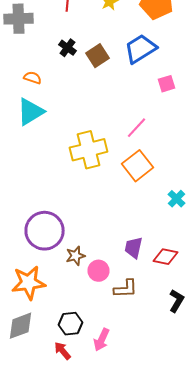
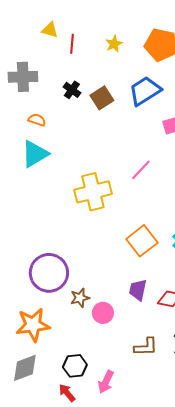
gray cross: (18, 19) -> (23, 77), moved
orange square: (138, 166) -> (142, 241), moved
brown L-shape: (126, 289) -> (146, 347), moved

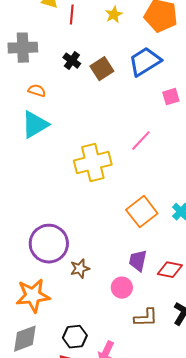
pink circle: (103, 313) -> (122, 288), moved

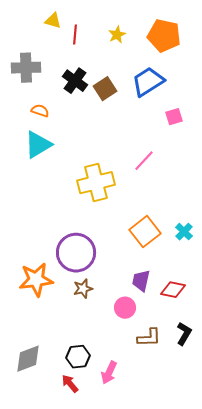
black cross: (72, 61) -> (75, 81), size x1.4
purple circle: (49, 244) -> (76, 253), moved
orange star: (33, 296) -> (36, 280), moved

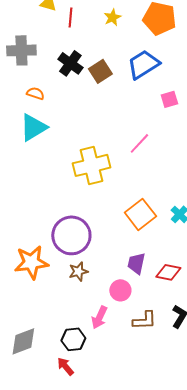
pink arrow: (109, 373) -> (99, 317), moved

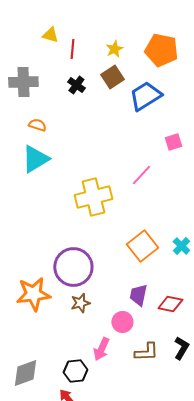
black cross: (70, 63) -> (76, 85), moved, size x0.7
brown square: (100, 71) -> (112, 77), moved
pink square: (169, 99) -> (173, 142), moved

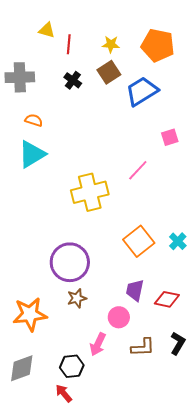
yellow star: (114, 49) -> (111, 44), turned 30
orange star: (33, 294) -> (30, 314), moved

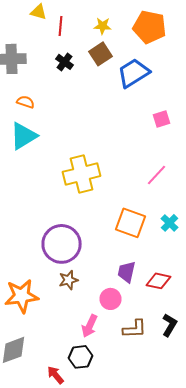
pink line: (138, 170) -> (156, 175), moved
orange square: (139, 241) -> (130, 223), turned -32
black hexagon: (72, 366) -> (80, 357), moved

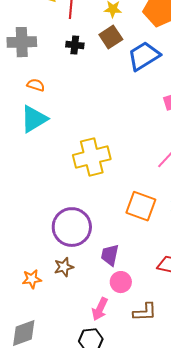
black cross: (64, 62) -> (75, 45), turned -30
purple trapezoid: (126, 272) -> (110, 255), moved
brown star: (68, 280) -> (64, 267), moved
orange star: (22, 296) -> (32, 279), size x0.6

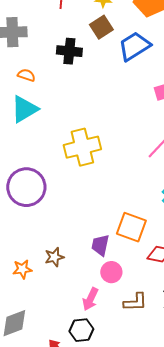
black cross: (75, 45) -> (69, 51), moved, size x1.4
orange square: (141, 206) -> (131, 227), moved
purple circle: (72, 227) -> (26, 187), moved

